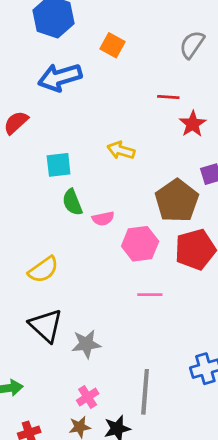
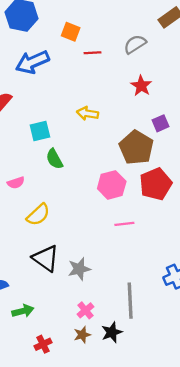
gray semicircle: (192, 45) -> (135, 44), moved, turned 30
red line: (168, 97) -> (92, 53), moved
pink semicircle: (103, 219) -> (16, 183), moved

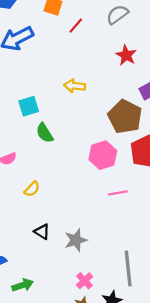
red line: (92, 53) -> (76, 26), turned -42
yellow semicircle: (38, 215) -> (32, 189), size x0.7
black triangle: (46, 258) -> (42, 232), size x0.6

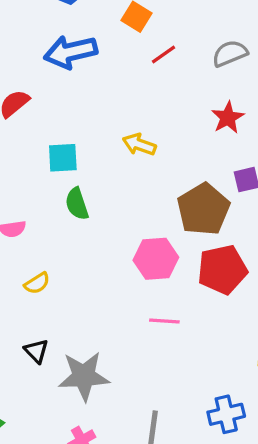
gray star: (76, 240) -> (84, 376), size x1.4

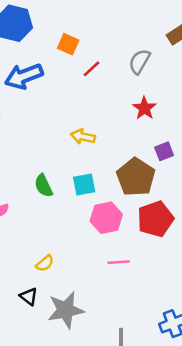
gray semicircle: (230, 53) -> (139, 61), turned -30
cyan square: (63, 158) -> (84, 185), moved
yellow semicircle: (37, 283) -> (45, 263), moved

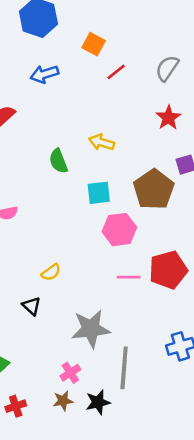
blue arrow: (24, 76) -> (44, 74), size x0.7
green semicircle: (43, 186) -> (58, 161), moved
red pentagon: (155, 219) -> (168, 270), moved
gray star: (66, 310) -> (91, 329), moved

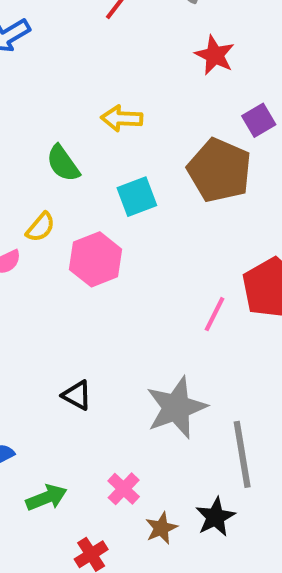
pink hexagon: (119, 230) -> (96, 259), moved
yellow semicircle: (51, 272) -> (41, 227), moved
pink line: (129, 277) -> (215, 314), turned -50
pink cross: (70, 373) -> (124, 489), moved

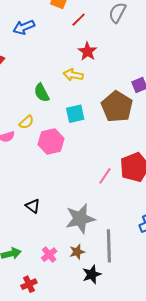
red star: (215, 55) -> (87, 51), moved
brown star: (161, 528) -> (77, 252), moved

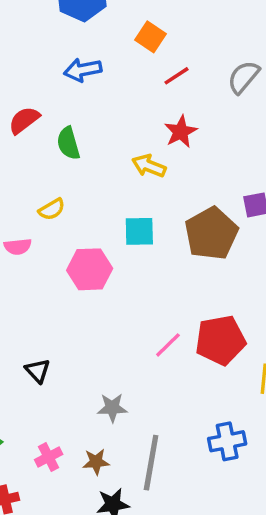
green semicircle: (42, 93) -> (68, 143), moved
yellow semicircle: (26, 122) -> (52, 209), moved
gray star: (80, 219) -> (112, 408), size x0.6

